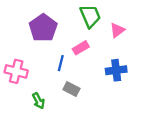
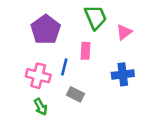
pink rectangle: (81, 48) -> (85, 51), turned -56
pink cross: (16, 71) -> (38, 76), moved

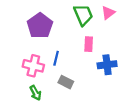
pink triangle: (124, 32) -> (108, 13), moved
pink rectangle: (85, 51) -> (89, 44), moved

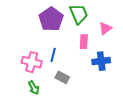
pink triangle: (108, 13) -> (105, 28), moved
purple pentagon: (40, 26) -> (51, 19), moved

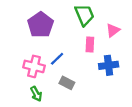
purple pentagon: (51, 19) -> (41, 25), moved
blue line: (53, 55) -> (57, 59), turned 32

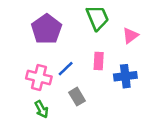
pink rectangle: (90, 45) -> (99, 61), moved
gray rectangle: (67, 83) -> (77, 97), turned 32

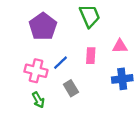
pink triangle: (130, 36) -> (120, 46), moved, turned 35
blue cross: (125, 76) -> (122, 79), moved

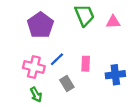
pink triangle: (120, 46) -> (113, 22), moved
pink rectangle: (91, 56) -> (86, 64), moved

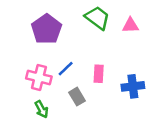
green trapezoid: (85, 15) -> (97, 18), turned -30

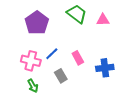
pink rectangle: (99, 74) -> (78, 58), turned -32

